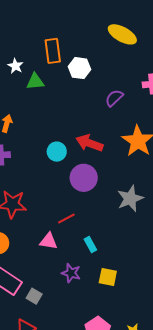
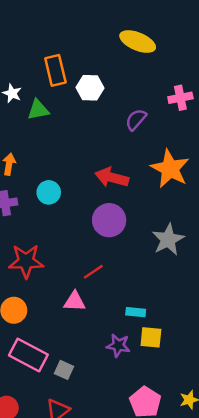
cyan circle: (57, 152) -> (49, 192), moved
cyan rectangle: (90, 245) -> (136, 312), moved, turned -49
purple star: (71, 273) -> (118, 345), moved

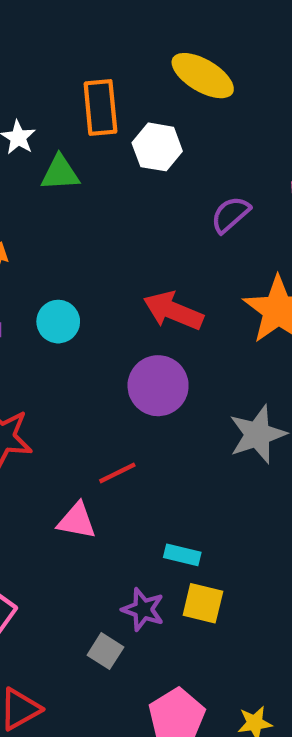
yellow ellipse: (138, 42) -> (203, 76), moved
gray square: (64, 370) -> (105, 651), moved

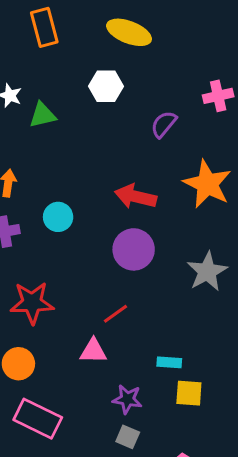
orange rectangle: (100, 108) -> (44, 27), moved
purple star: (143, 609) -> (127, 399), moved

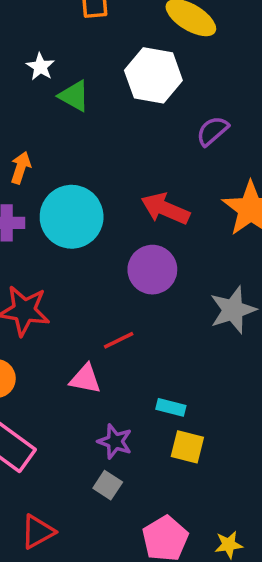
white hexagon: (106, 86) -> (153, 75), size x1.4
green triangle: (42, 115) -> (74, 96), turned 32
cyan circle: (58, 217) -> (72, 217), size x1.8

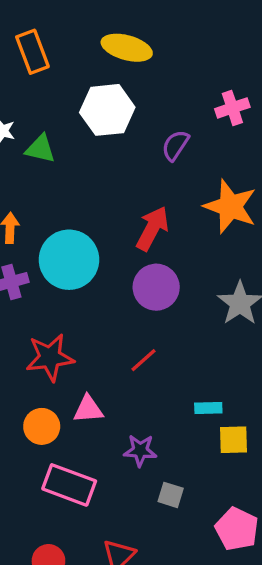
red arrow: (165, 209) -> (152, 228), turned 111
pink triangle: (85, 379) -> (88, 409), moved
purple star: (115, 441) -> (140, 450), moved

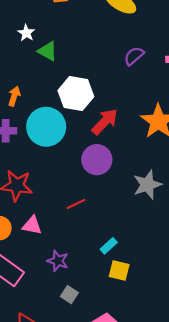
white hexagon: (107, 110) -> (76, 94), moved
purple semicircle: (175, 145) -> (134, 56), moved
cyan rectangle: (208, 408) -> (109, 246), turned -56

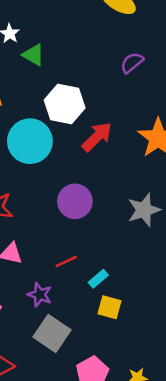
purple circle: (97, 160) -> (75, 201), moved
red line: (76, 204) -> (66, 261), moved
gray square: (69, 295) -> (52, 333), size x1.8

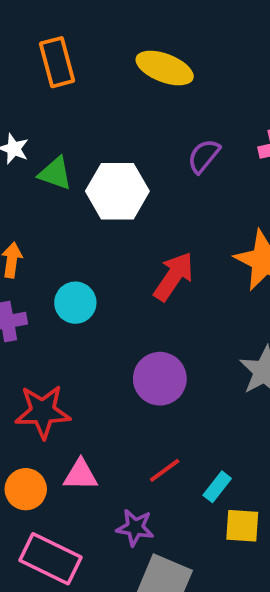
white hexagon: (65, 104) -> (117, 191), moved
cyan circle: (30, 141) -> (75, 303), size x0.6

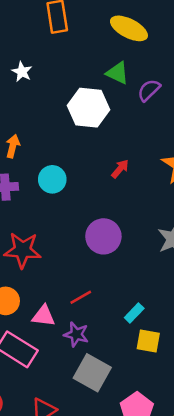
green triangle: (55, 173) -> (117, 73), moved
red arrow: (174, 276) -> (120, 169), size x0.6
red line: (165, 470) -> (81, 297), moved
pink triangle: (81, 475) -> (44, 316), moved

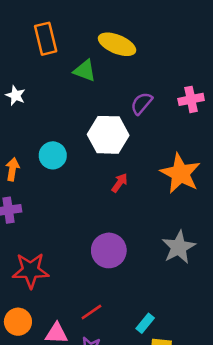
green triangle: (117, 73) -> (85, 71), moved
white hexagon: (88, 108) -> (108, 135), moved
cyan circle: (52, 179) -> (53, 155), moved

